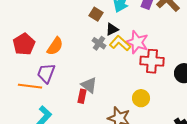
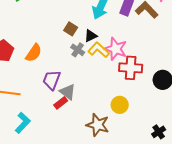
brown square: (96, 14) -> (71, 29), moved
purple trapezoid: (46, 73) -> (52, 80), moved
red rectangle: (82, 96) -> (61, 103), turned 40

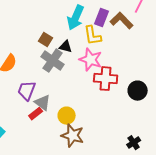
black triangle: (91, 36) -> (66, 47), turned 40
gray cross: (78, 50) -> (53, 61), size x1.6
yellow L-shape: (99, 50) -> (93, 36), moved, turned -140
yellow circle: (120, 105) -> (67, 116), moved

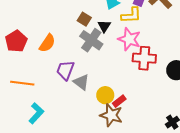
yellow L-shape: (93, 36) -> (131, 15), turned -85
black triangle: (66, 47) -> (104, 26), turned 48
red rectangle: (36, 114) -> (119, 101), moved

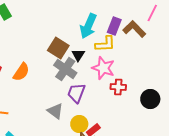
brown square: (84, 19) -> (58, 48), size x1.5
red cross: (144, 58) -> (118, 87), size x0.7
purple trapezoid: (65, 70) -> (76, 93), moved

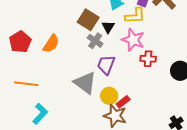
gray cross: (65, 69) -> (95, 41), size x0.7
gray triangle: (55, 111) -> (85, 83), size x1.4

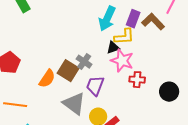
brown square: (88, 20) -> (68, 71), moved
black triangle: (108, 27) -> (113, 48), moved, turned 40
orange semicircle: (51, 44) -> (47, 79), moved

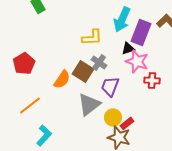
purple rectangle: (133, 19) -> (141, 32), moved, size x1.4
yellow L-shape: (124, 37) -> (92, 37), moved
gray triangle: (74, 104) -> (89, 104), turned 45
orange line: (15, 105) -> (30, 105), turned -45

